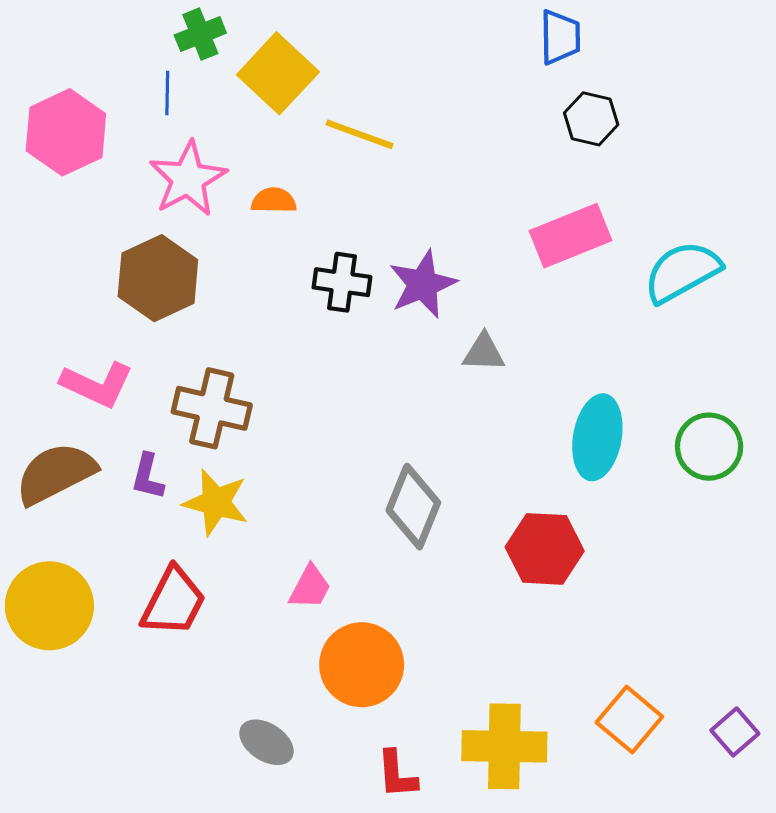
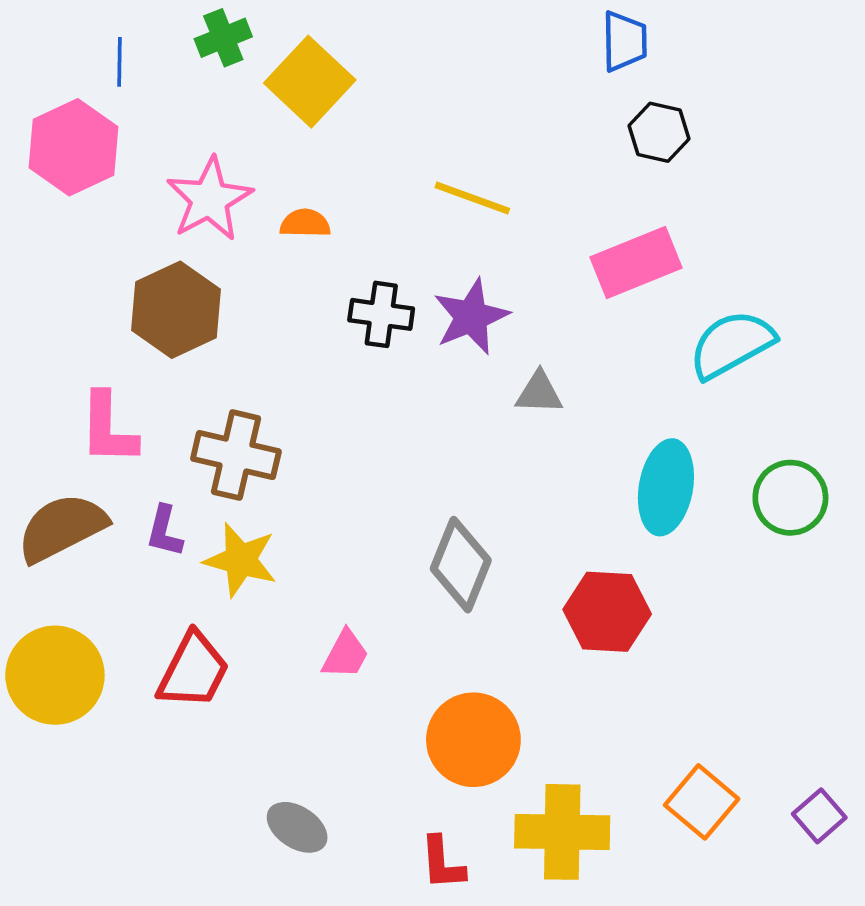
blue line: (167, 93) -> (120, 62), moved
yellow line: (360, 134) -> (472, 198), moved
cyan semicircle: (682, 272) -> (732, 344), moved
pink L-shape: (97, 385) -> (108, 429), turned 66
orange circle: (362, 665) -> (473, 740), moved

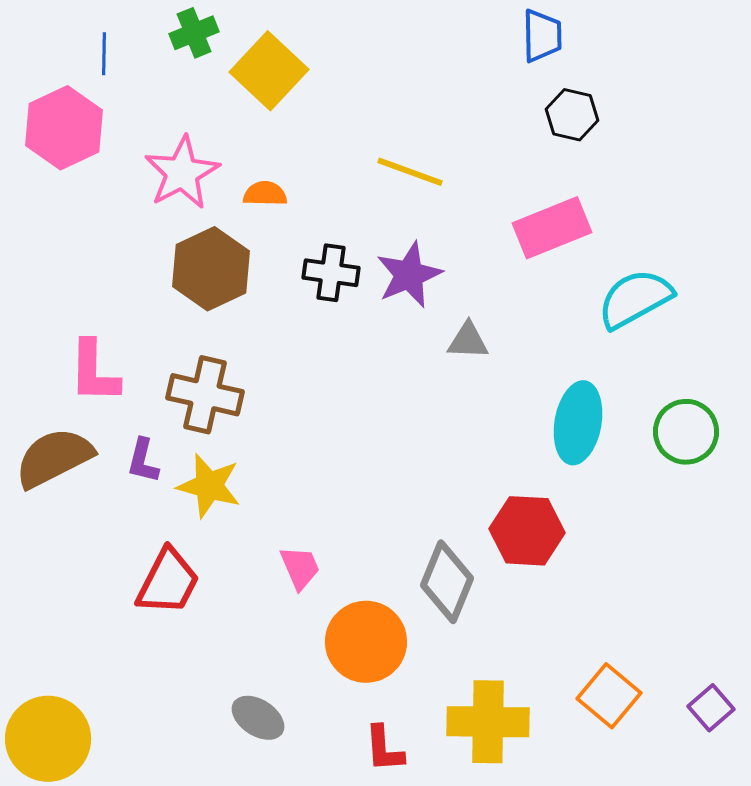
brown hexagon: (176, 310) -> (211, 269), moved
gray diamond: (461, 565) -> (447, 582), moved
pink trapezoid: (345, 654) -> (300, 568), turned -51
yellow circle: (55, 675) -> (48, 739), moved
orange circle: (473, 740) -> (366, 642), moved

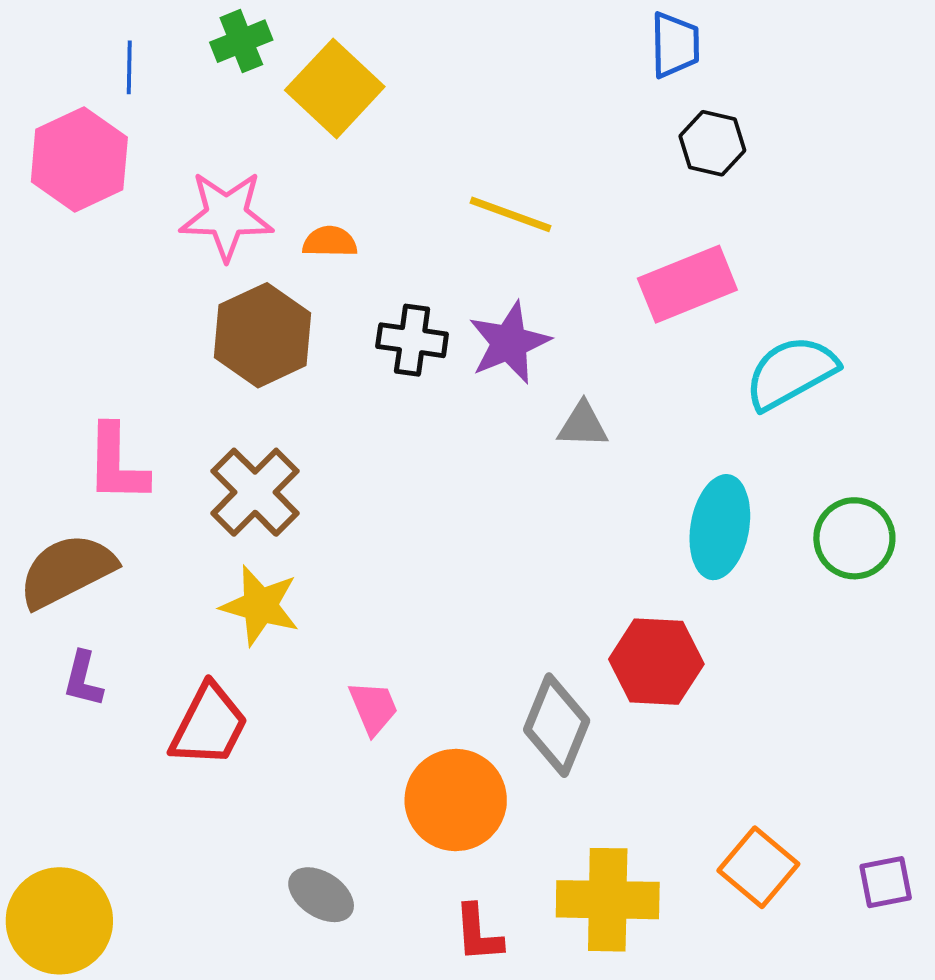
pink star: (182, 173) -> (226, 216), turned 30
brown cross: (205, 395) -> (255, 492), turned 32
purple L-shape: (143, 461) -> (83, 679), moved
purple square: (711, 708) -> (886, 882), turned 30

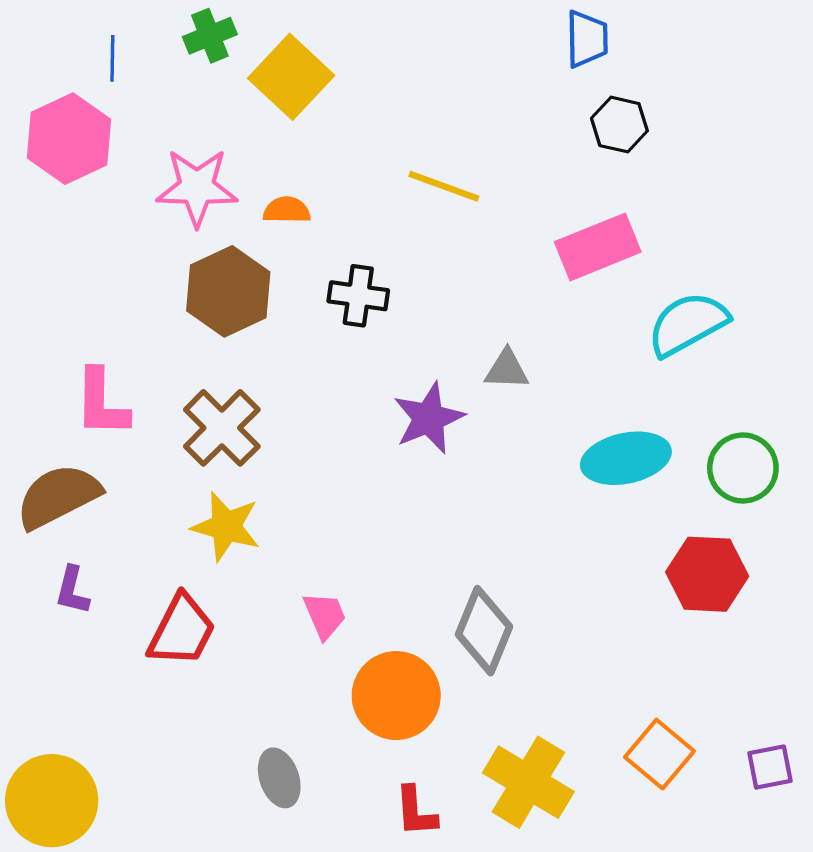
purple star: (509, 343) -> (429, 418), moved
cyan ellipse: (720, 527) -> (626, 458), turned 68
red hexagon: (656, 662) -> (707, 574), moved
gray ellipse: (321, 895) -> (279, 778), turned 38
yellow cross: (608, 900) -> (528, 782), turned 30

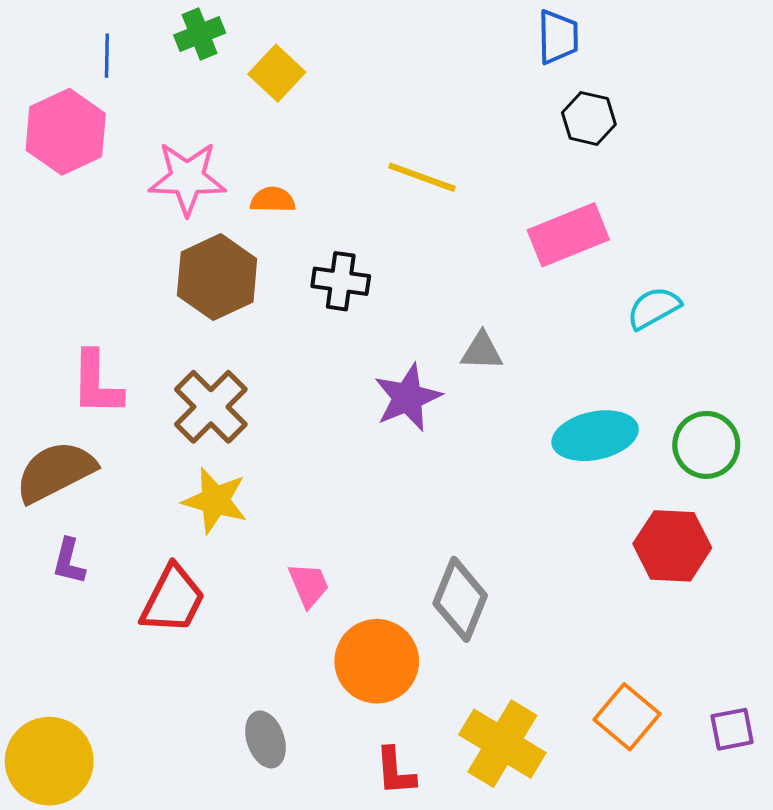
yellow square: (291, 77) -> (277, 73), size x0.7
cyan semicircle: (688, 324) -> (654, 308), size x0.7

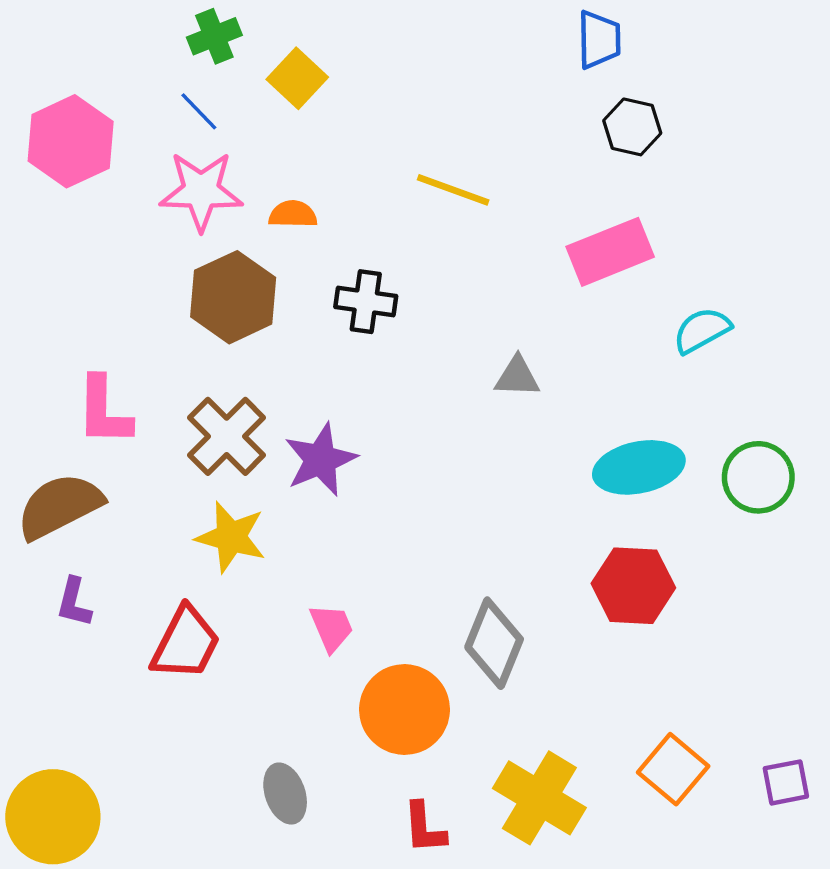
blue line: (107, 56) -> (199, 111), moved, turned -45
purple star: (408, 398) -> (320, 460), moved
red hexagon: (672, 546) -> (633, 586), moved

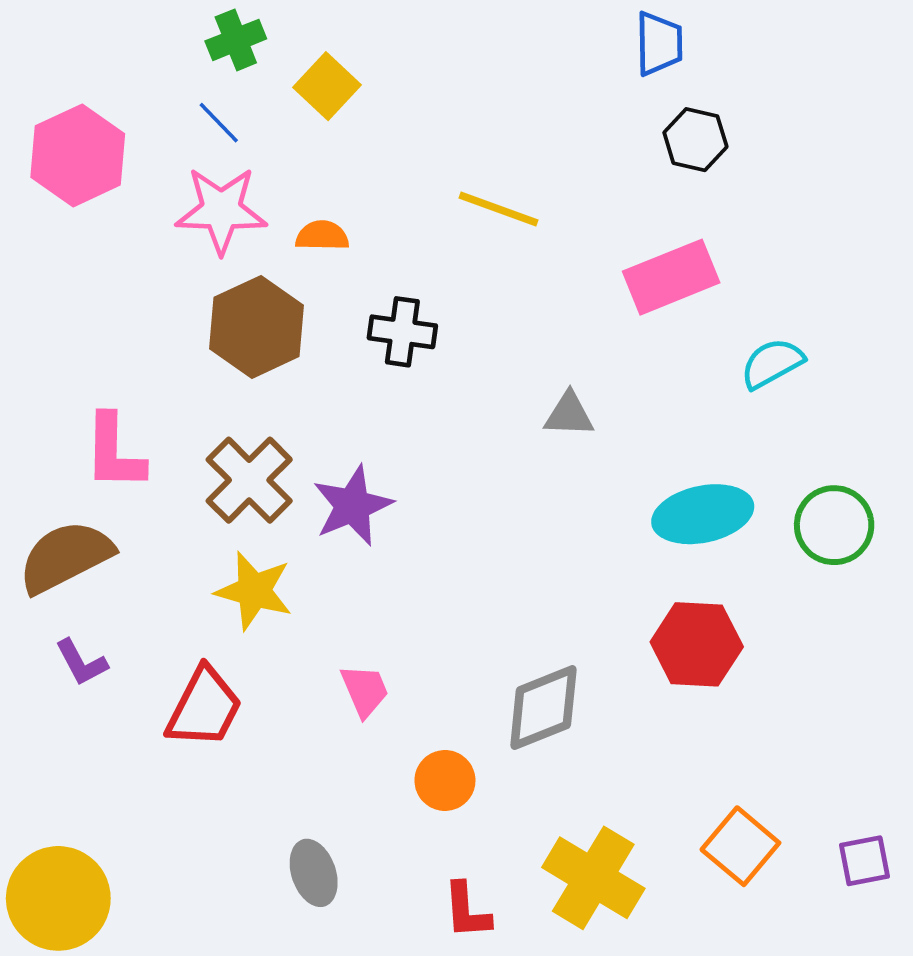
purple L-shape: (74, 602) -> (81, 663), turned -42
gray diamond: (494, 643) -> (543, 708), turned 46
orange circle: (404, 710) -> (445, 780), size x0.6

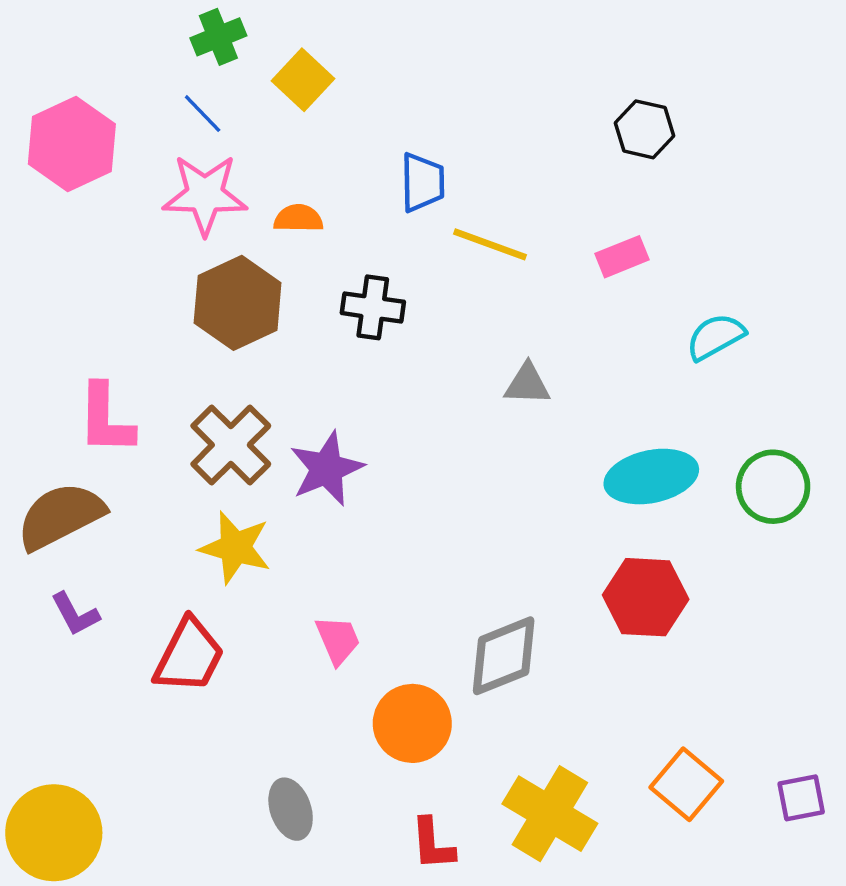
blue trapezoid: (659, 44) -> (422, 182), moved
yellow line: (498, 209) -> (490, 244), moved
pink rectangle: (671, 277) -> (622, 257), size x0.6
orange circle: (445, 780) -> (412, 723), size x1.4

